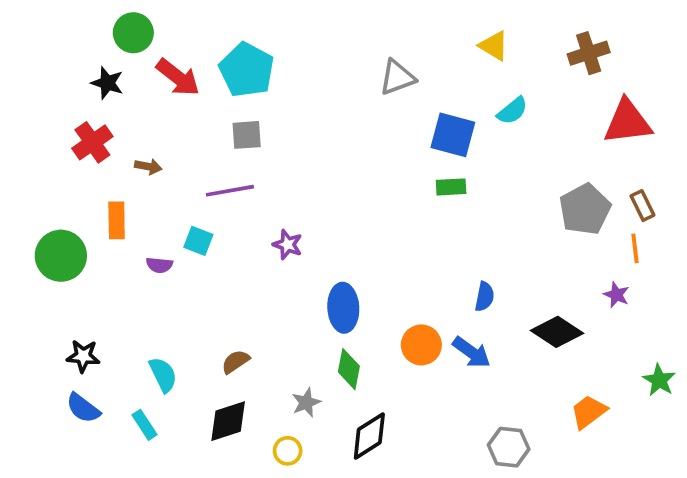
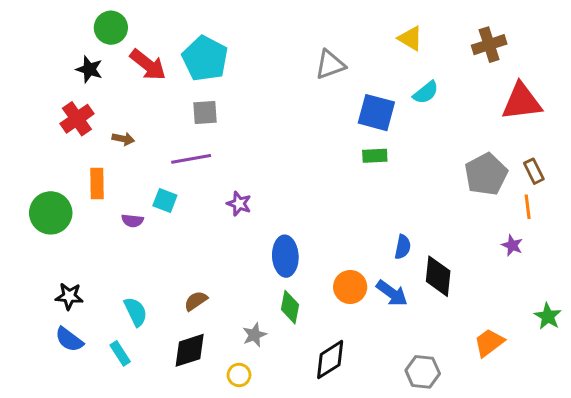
black diamond: (557, 332) -> (438, 276), moved, turned 63
black diamond: (369, 436) -> (330, 360), moved

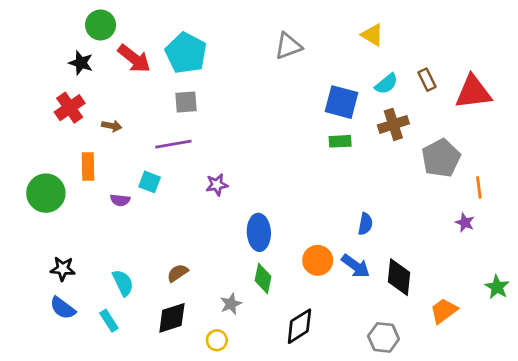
brown cross: (489, 45) -> (393, 124), moved
gray triangle: (330, 65) -> (288, 46), moved
brown rectangle: (534, 171) -> (427, 80), moved
purple star: (239, 204) -> (217, 185), turned -30
black diamond: (438, 276) -> (399, 277), moved

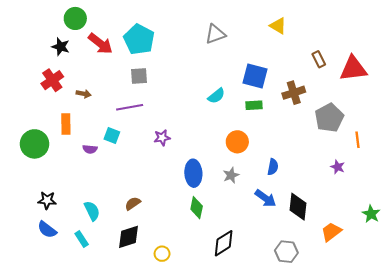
cyan semicircle: (386, 84) -> (216, 96), moved
purple star: (465, 223) -> (338, 167), moved
orange circle: (318, 260) -> (237, 142), moved
gray star: (231, 304) -> (231, 175), moved

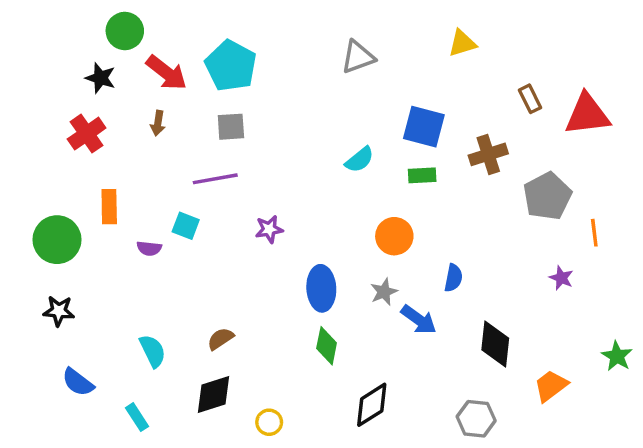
yellow triangle: (278, 26) -> (462, 43), turned -48
brown arrow: (84, 94) -> (158, 123), moved, turned 88
blue arrow: (266, 198) -> (419, 320), moved
black star: (47, 200) -> (59, 311), moved
cyan rectangle: (82, 239) -> (137, 417), moved

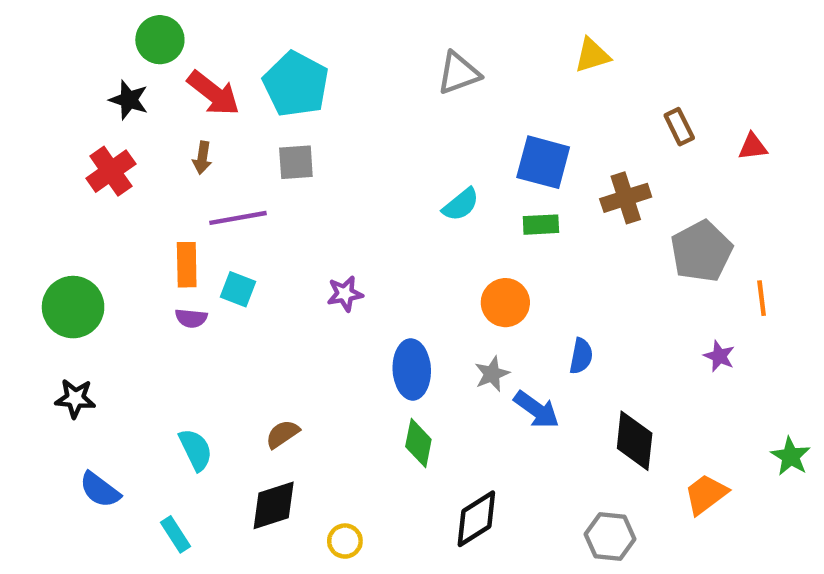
red triangle: (587, 114) -> (753, 147), size x0.5
purple line: (215, 179) -> (238, 218), moved
orange rectangle: (109, 207) -> (187, 265), moved

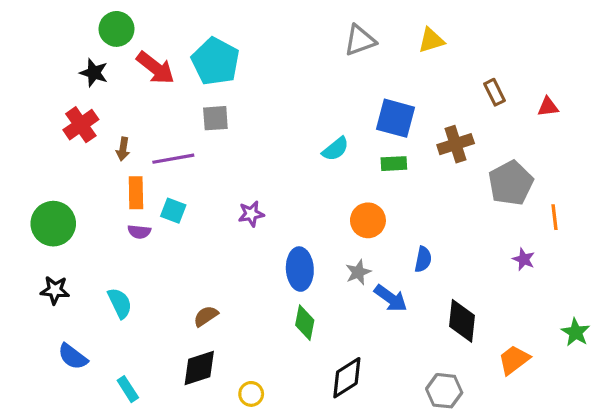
gray triangle: (459, 73) -> (360, 40), moved
brown arrow: (202, 158) -> (123, 149), moved
cyan semicircle: (196, 450) -> (120, 303), moved

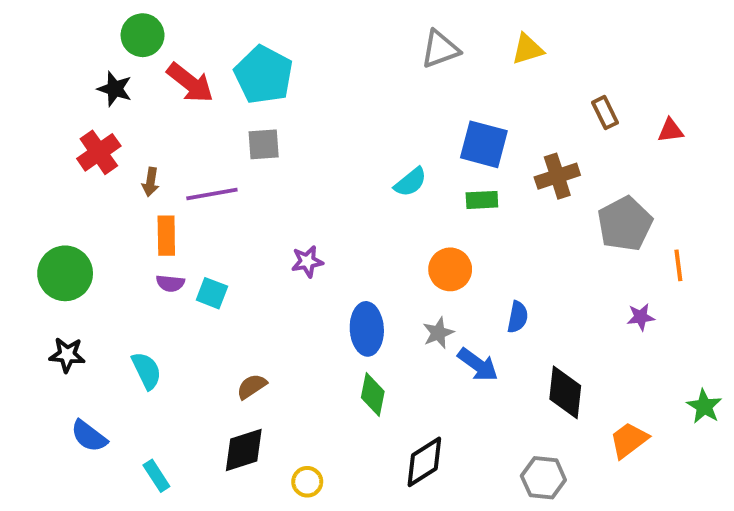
cyan square: (173, 211) -> (212, 293), moved
purple star: (524, 259) -> (641, 317), turned -30

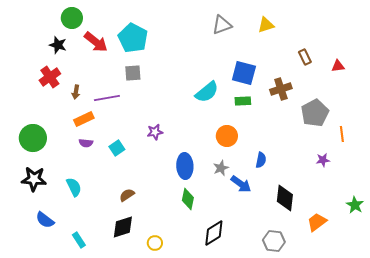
cyan semicircle: (410, 182) -> (207, 92), size x1.4
orange rectangle: (166, 236) -> (84, 119), turned 66
cyan square: (212, 293) -> (117, 148), moved, turned 35
black star: (67, 355) -> (34, 179), size x1.4

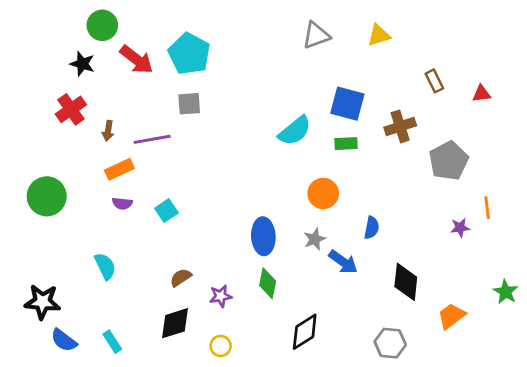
purple star: (155, 132) -> (221, 296), moved
orange line: (342, 134) -> (487, 208), moved
black star: (34, 179) -> (42, 302), moved
blue semicircle: (45, 220) -> (64, 340), moved

